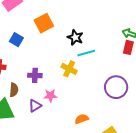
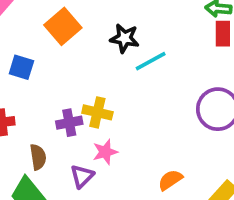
yellow cross: (69, 69) -> (97, 112), moved

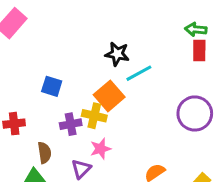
orange square: (63, 26) -> (109, 96), moved
blue square: (21, 67) -> (52, 86), moved

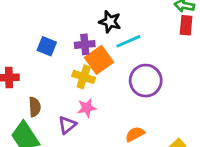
purple circle: (195, 113) -> (146, 81), moved
purple cross: (71, 124) -> (85, 44), moved

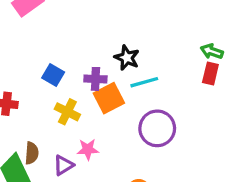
yellow cross: (84, 77) -> (67, 112), moved
brown semicircle: (35, 107) -> (32, 153), moved

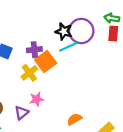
black star: (127, 58) -> (64, 31), moved
yellow cross: (67, 112) -> (29, 73), moved, turned 35
purple circle: (157, 128) -> (81, 31), moved

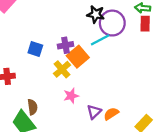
black star: (64, 31) -> (96, 14), moved
purple triangle: (21, 113) -> (94, 112), moved

